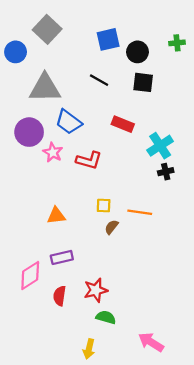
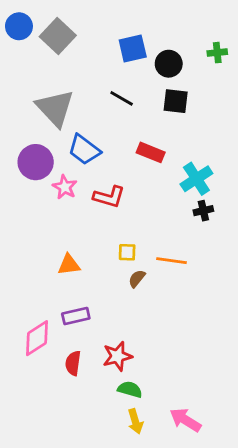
blue circle: (16, 52) -> (19, 26), moved
gray triangle: (45, 88) -> (55, 108), turned 48
yellow arrow: (89, 349) -> (135, 421), moved, turned -30

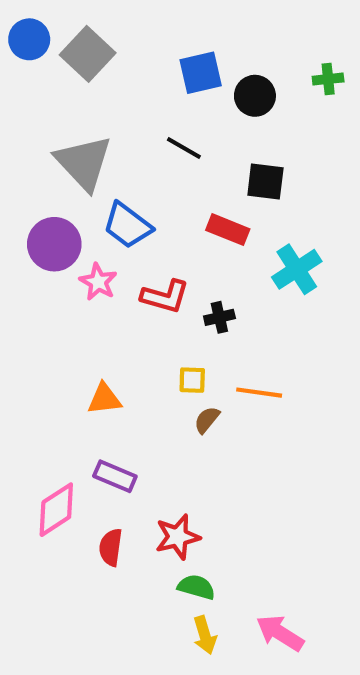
black square: (176, 101) -> (265, 181), moved
black cross: (203, 211) -> (219, 317), moved
purple rectangle: (76, 316) -> (115, 476), turned 36

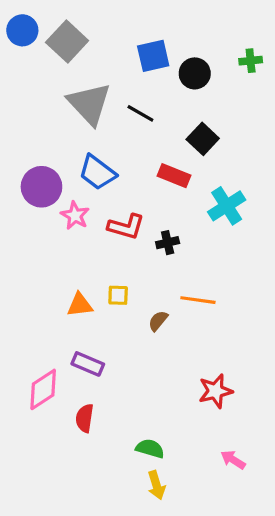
gray triangle: (84, 163) -> (89, 104), moved
black square: (265, 181) -> (203, 139), turned 36
yellow square: (192, 380) -> (118, 295), moved
red star: (178, 537) -> (215, 391), moved
pink arrow: (280, 633) -> (233, 460), moved, size x0.7

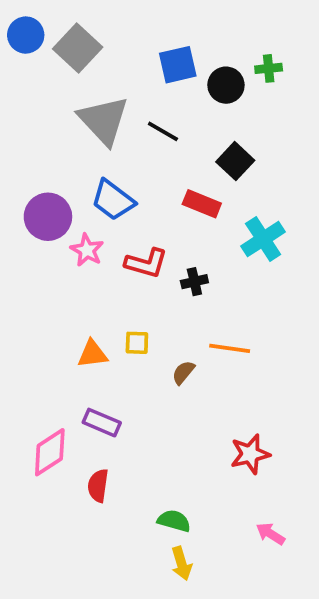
green cross: (251, 61) -> (269, 68), moved

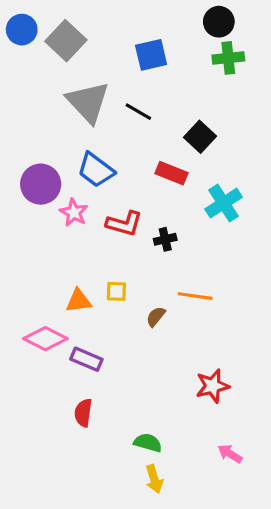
green cross: (269, 68) -> (228, 58), size x1.4
black circle: (226, 85) -> (219, 22), moved
pink diamond: (50, 452) -> (45, 339), moved, turned 60

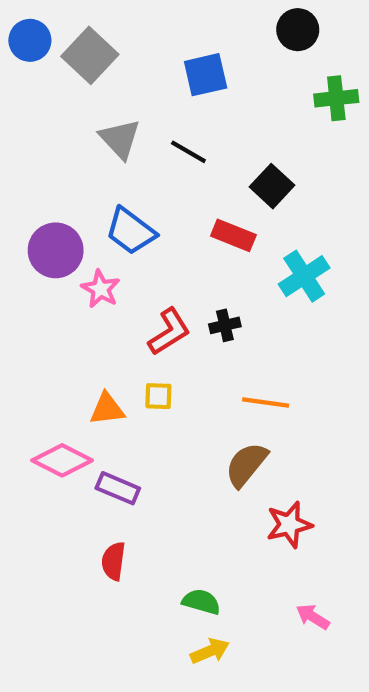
green cross: (228, 58) -> (336, 98), moved
gray triangle: (88, 102) -> (120, 139), size x0.7
red L-shape: (124, 224) -> (169, 332), moved, turned -48
brown semicircle: (156, 317) -> (246, 465), moved, size x1.6
yellow arrow: (154, 479) -> (210, 651), turned -96

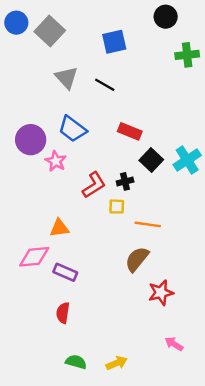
black square: (272, 186) -> (151, 160), moved
cyan cross: (304, 276) -> (187, 160), moved
yellow square: (158, 396) -> (117, 207), moved
pink diamond: (62, 460) -> (34, 257), turned -32
green semicircle: (201, 602) -> (76, 362), moved

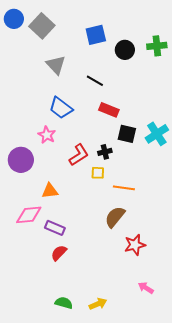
black circle: (166, 17) -> (125, 50), moved
black line: (105, 85) -> (95, 81), moved
purple circle: (31, 140) -> (21, 160), moved
black square: (151, 160) -> (127, 134), turned -30
red semicircle: (63, 313) -> (59, 253), moved, turned 36

